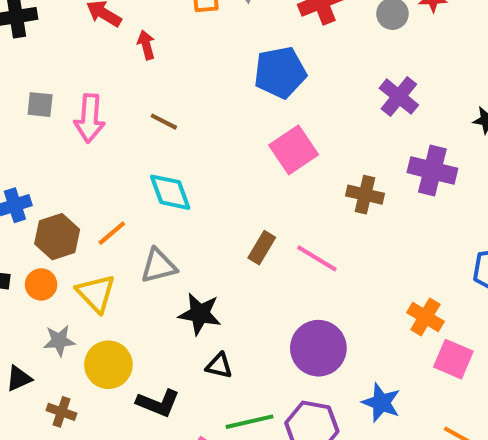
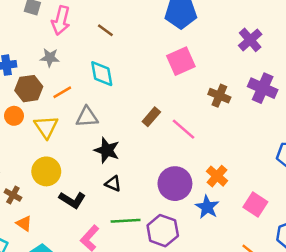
orange cross: (425, 317) -> (217, 176), moved
gray star: (59, 341) -> (50, 58), moved
blue star: (381, 403) -> (207, 207), moved

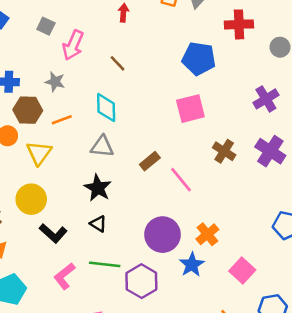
gray triangle: (87, 117) -> (102, 146), moved

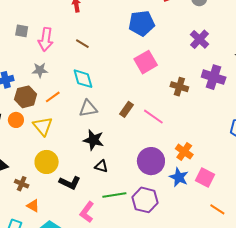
pink square: (242, 270) -> (205, 178), moved

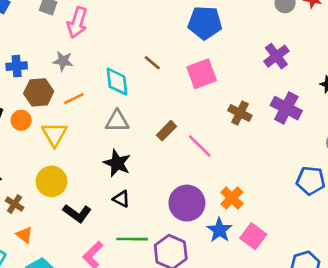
brown line: (82, 44) -> (152, 63), moved

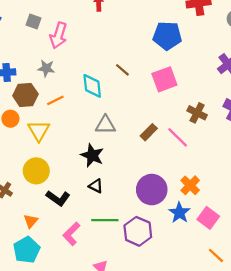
gray triangle: (117, 121) -> (105, 125), moved
brown rectangle: (166, 131) -> (149, 132), moved
pink line: (200, 146) -> (178, 137), moved
orange triangle: (24, 235) -> (31, 221), moved, turned 32

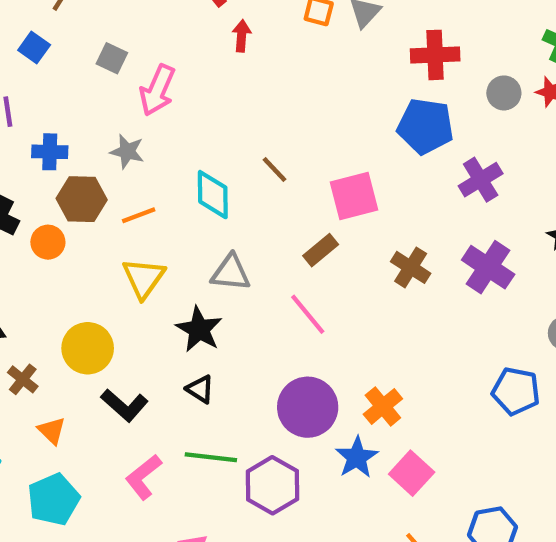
blue pentagon: (167, 36) -> (425, 126), moved
yellow triangle: (39, 131) -> (144, 278), moved
brown rectangle: (149, 132) -> (321, 250), moved
pink line: (178, 137) -> (308, 314), moved
orange triangle: (31, 221) -> (52, 431), moved, turned -32

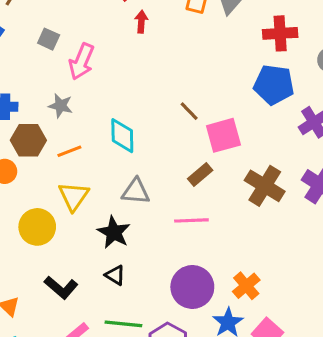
brown line: (274, 170) -> (189, 111), moved
brown cross: (411, 267) -> (265, 186), size x1.4
pink line: (308, 314) -> (191, 220), turned -52
yellow circle: (88, 348) -> (37, 227), moved

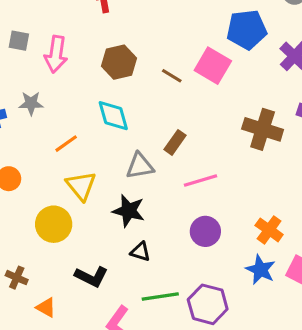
gray star: (61, 106) -> (31, 103), moved
pink square: (223, 135) -> (213, 66), moved, turned -30
brown hexagon: (28, 140) -> (119, 62), moved
brown rectangle: (200, 174) -> (175, 142), moved
purple circle: (192, 287) -> (205, 231), moved, size x0.7

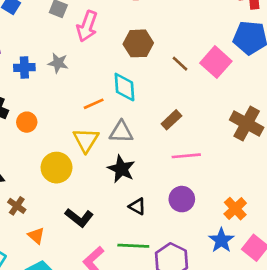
orange line: (66, 144) -> (94, 104), moved
gray triangle: (140, 166) -> (121, 132), moved
black triangle: (140, 252) -> (137, 206), moved

